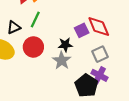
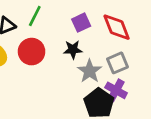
purple square: (82, 30) -> (81, 23), moved
gray star: (62, 61) -> (90, 71), moved

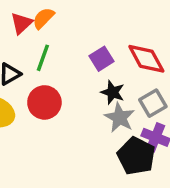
black star: (73, 50) -> (113, 92), moved, turned 30

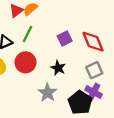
black star: (113, 92) -> (58, 68), moved
gray star: (120, 118) -> (48, 93), moved

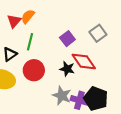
red diamond: (93, 42) -> (84, 61), moved
gray square: (94, 70) -> (98, 33), moved
purple cross: (94, 92) -> (79, 100), moved

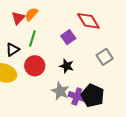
gray square: (98, 33) -> (105, 57), moved
red diamond: (84, 61) -> (88, 21), moved

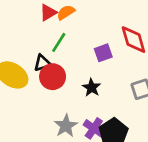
black triangle: (13, 49) -> (42, 63), moved
gray star: (60, 91) -> (66, 126), moved

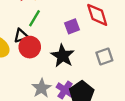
black star: (92, 88) -> (63, 56), size x1.5

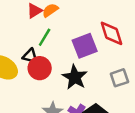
purple square: (72, 26) -> (85, 46), size x1.5
black triangle: (21, 36) -> (30, 56), turned 32

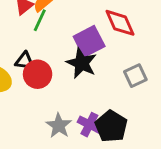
green line: (45, 37) -> (40, 20), moved
black star: (75, 77) -> (81, 63), moved

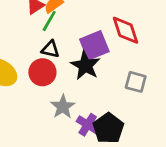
black triangle: (25, 61) -> (50, 49), moved
gray square: (135, 76) -> (136, 82), turned 35
gray star: (59, 126) -> (63, 107), moved

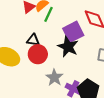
green line: (49, 21) -> (49, 14), moved
black triangle: (50, 49) -> (33, 40), moved

